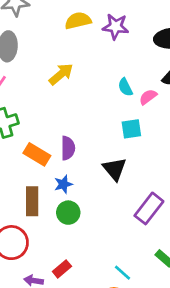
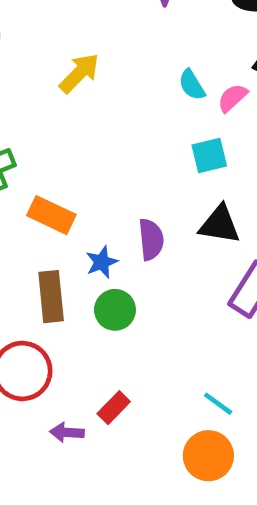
purple semicircle: (68, 148) -> (151, 239), moved
black triangle: (115, 169) -> (220, 224), moved, turned -35

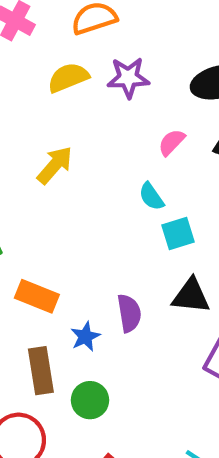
cyan semicircle: (192, 85) -> (151, 197), moved
pink semicircle: (232, 98) -> (172, 142), moved
green circle: (115, 310) -> (90, 400), moved

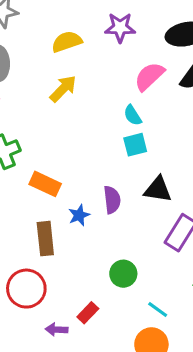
yellow semicircle: (68, 78) -> (67, 42), moved
pink semicircle: (172, 142) -> (149, 76), size x1.5
cyan square: (178, 233) -> (135, 145), moved
green circle: (90, 400) -> (123, 274), moved

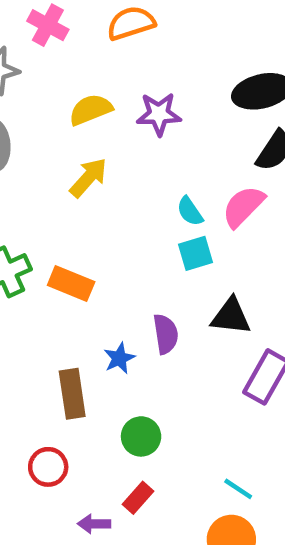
purple star: (120, 27) -> (159, 114), moved
pink semicircle: (149, 76) -> (243, 206), moved
orange rectangle: (45, 184) -> (71, 284), moved
green circle: (123, 274) -> (141, 436), moved
red circle: (26, 289) -> (48, 467), size x0.7

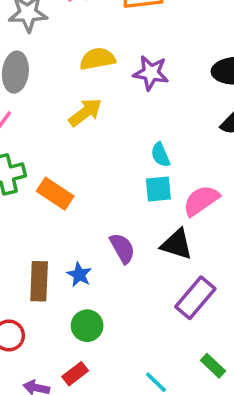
pink semicircle: (243, 206) -> (201, 201), moved
purple semicircle: (166, 334) -> (122, 248), turned -32
blue star: (119, 358) -> (79, 275), moved, turned -30

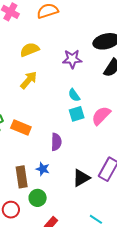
purple star: (151, 73) -> (72, 59), moved
black triangle: (177, 244) -> (81, 178), moved, turned -36
purple semicircle: (122, 248) -> (56, 142), moved, turned 42
green circle: (87, 326) -> (38, 198), moved

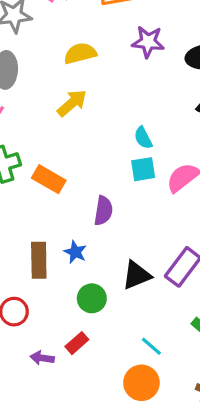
purple star: (72, 59) -> (148, 42), moved
green circle: (38, 198) -> (92, 298), moved

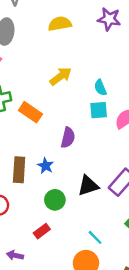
yellow arrow: (72, 103) -> (61, 76), moved
purple arrow: (42, 358) -> (15, 255), moved

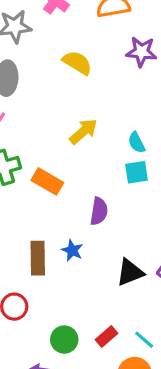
yellow semicircle: (60, 24) -> (77, 63), turned 45
green circle: (55, 200) -> (64, 340), moved
red rectangle: (42, 231) -> (107, 336), moved

